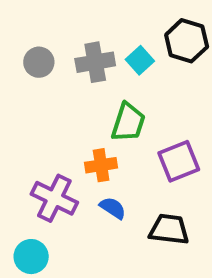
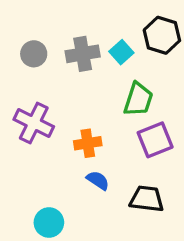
green trapezoid: (128, 122) -> (138, 99), moved
purple cross: (54, 198) -> (34, 123), moved
cyan circle: (31, 257) -> (49, 222), moved

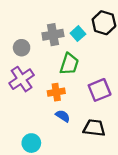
gray circle: (34, 54) -> (22, 48), moved
green trapezoid: (138, 99) -> (69, 64), moved
purple cross: (34, 123) -> (22, 79), turned 30

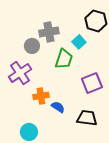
cyan square: (78, 34) -> (79, 42), moved
gray circle: (22, 48) -> (32, 46), moved
orange cross: (56, 92) -> (41, 96), moved

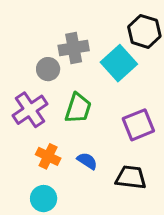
cyan square: (79, 42) -> (119, 63), size x1.6
green trapezoid: (64, 59) -> (78, 108), moved
orange cross: (41, 96) -> (48, 156), moved, turned 35

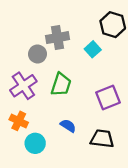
cyan square: (119, 63) -> (93, 49), size x0.6
orange cross: (48, 156) -> (19, 121), moved
cyan circle: (44, 199) -> (35, 143), moved

